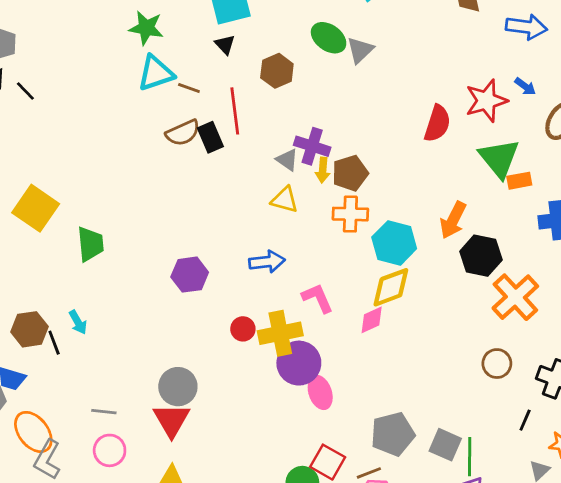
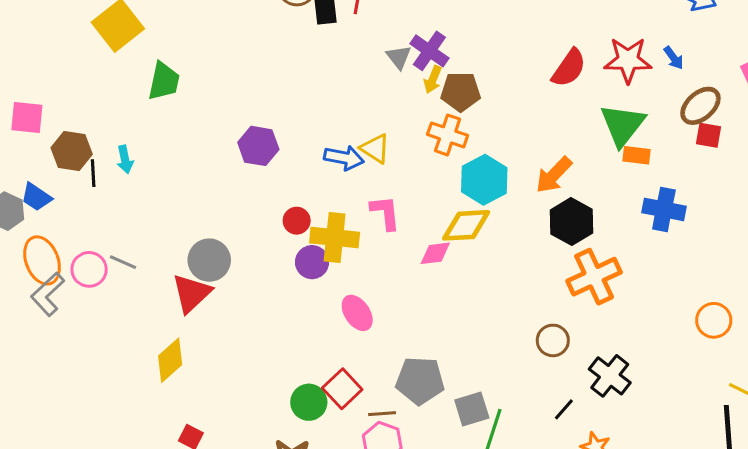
yellow triangle: (285, 200) -> (375, 149), moved
purple circle: (299, 363) -> (312, 262), moved, size x0.7
pink ellipse: (320, 392) -> (357, 313), turned -32
gray square: (445, 445) -> (472, 409), turned 32
pink circle: (110, 450) -> (89, 269), moved

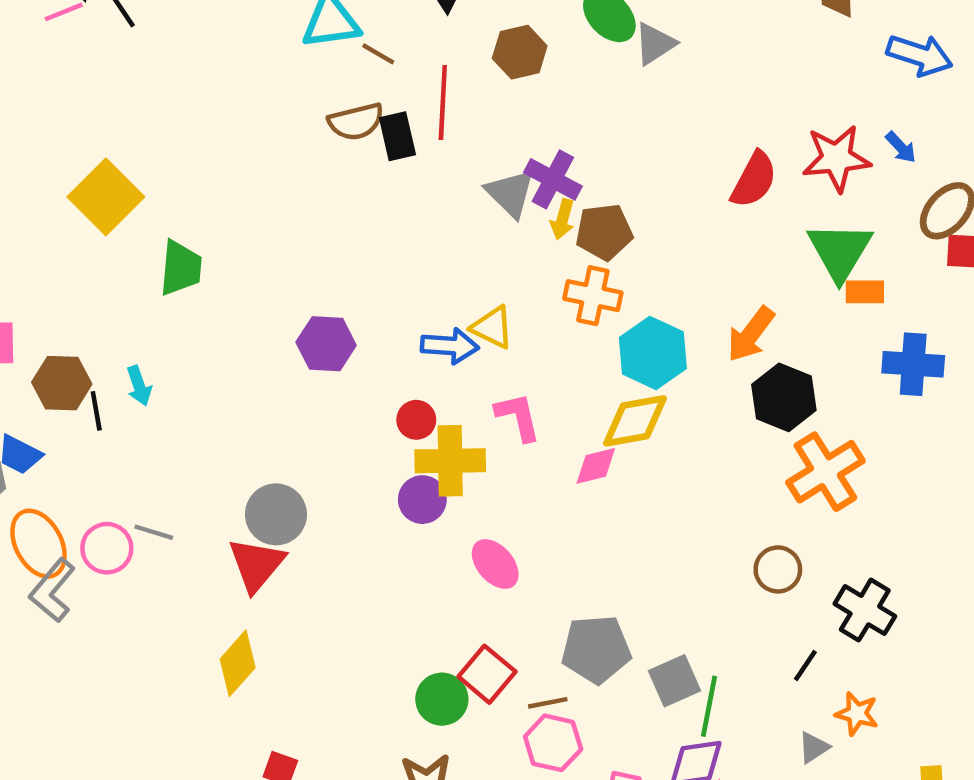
gray triangle: (399, 57) -> (510, 193), size x1.4
red circle: (297, 221) -> (416, 420), moved

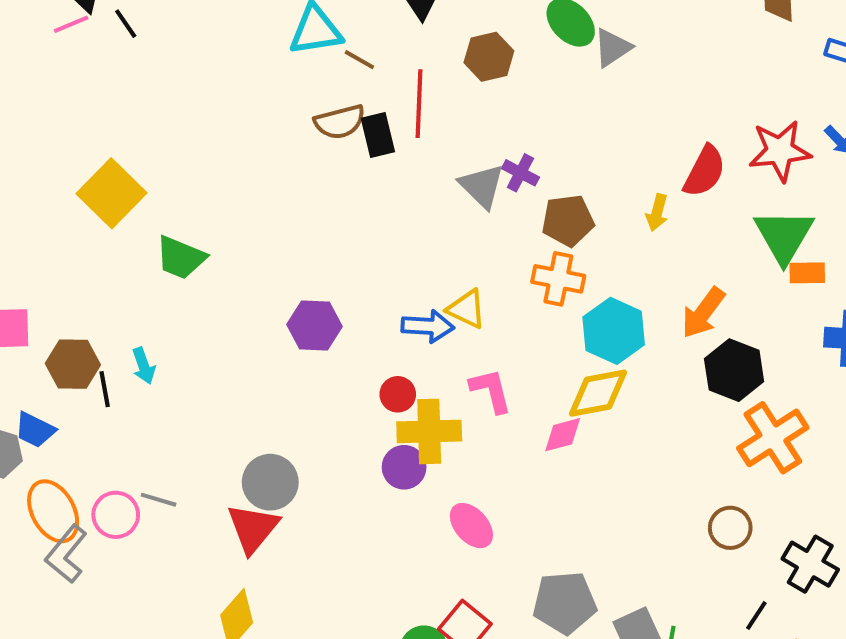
purple cross: (553, 179) -> (520, 173), size x0.7
yellow arrow: (562, 219) -> (657, 213), moved
green trapezoid: (181, 268) -> (181, 258), turned 108

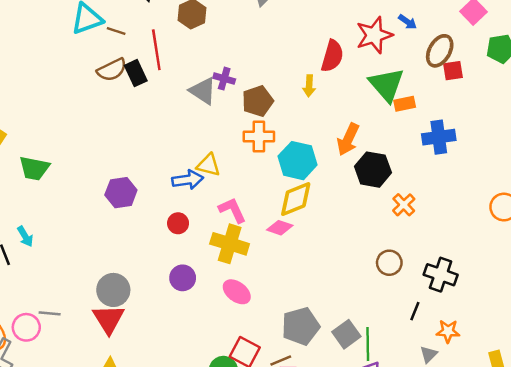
yellow cross: (429, 431) -> (230, 244), moved, turned 30
pink diamond: (563, 435) -> (280, 228), turned 45
orange cross: (773, 438) -> (404, 205), size x0.6
purple circle: (404, 467) -> (183, 278), moved

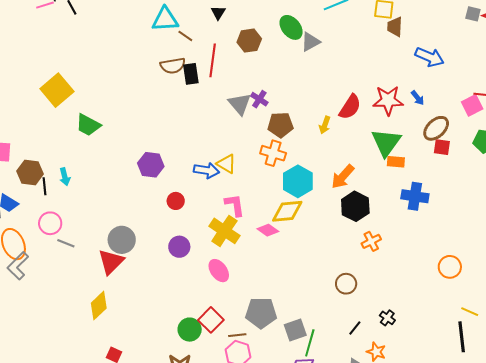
red circle: (178, 223) -> (176, 201), moved
black cross: (441, 275) -> (387, 318), moved, size x0.6
pink circle: (26, 327) -> (50, 223), moved

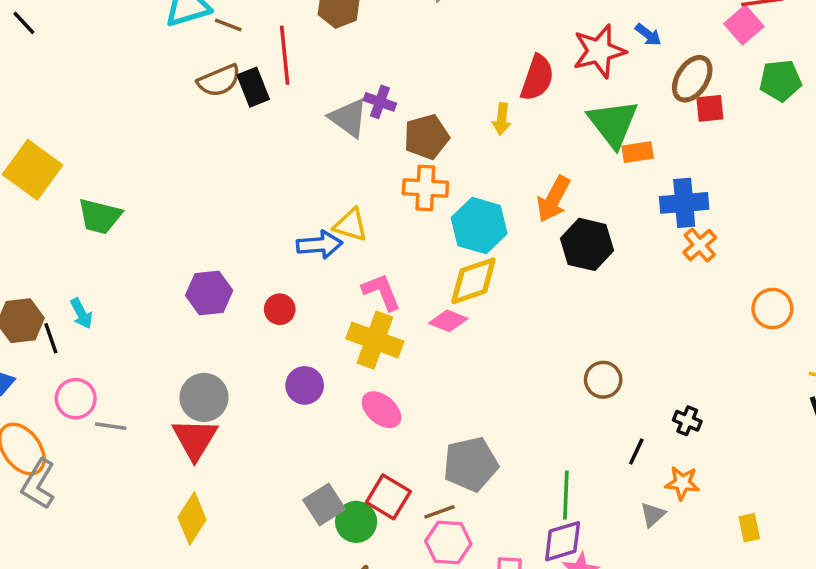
purple hexagon: (151, 165) -> (209, 293), moved
orange cross: (371, 241) -> (700, 245), moved
gray square: (295, 330) -> (324, 505), moved

